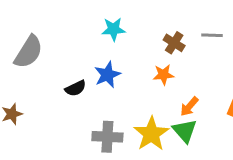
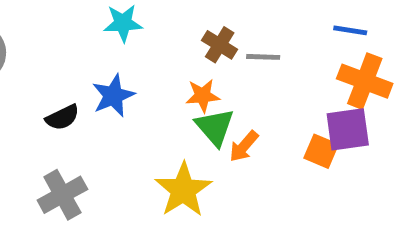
gray line: (212, 35) -> (263, 57), moved
green triangle: (185, 131) -> (215, 127), moved
gray cross: (107, 137) -> (62, 195), moved, turned -32

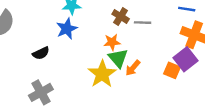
blue star: (113, 96) -> (67, 29), moved
purple square: (348, 129) -> (185, 59), turned -30
yellow star: (183, 190) -> (102, 74), moved

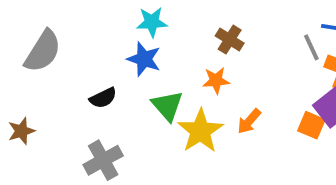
gray line: (143, 23) -> (311, 47), moved, turned 63
blue star: (67, 29) -> (144, 59), turned -30
green triangle: (118, 58) -> (167, 106), moved

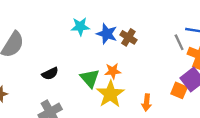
blue star: (144, 59) -> (107, 34), moved
orange star: (216, 80) -> (113, 71), moved
orange arrow: (249, 121) -> (147, 102), moved, turned -35

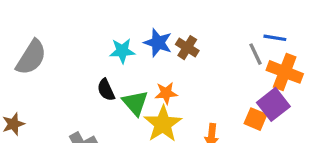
cyan star: (80, 27) -> (122, 51), moved
black semicircle: (50, 74) -> (106, 90), moved, turned 91

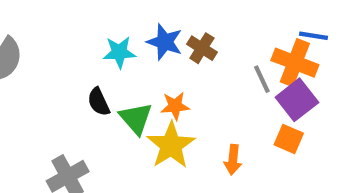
gray line: (255, 54) -> (262, 79), moved
orange cross: (285, 72) -> (295, 63), moved
purple square: (273, 104) -> (297, 100), moved

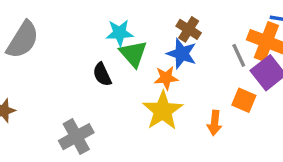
blue star: (165, 42) -> (182, 54), moved
green triangle: (136, 118) -> (133, 54), moved
orange square: (289, 139) -> (244, 100), moved

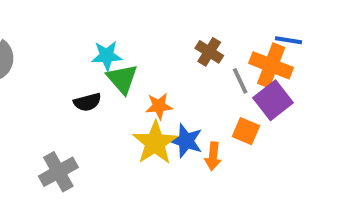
brown cross: (189, 29) -> (209, 52), moved
blue star: (182, 54) -> (186, 141), moved
black semicircle: (102, 74) -> (87, 102), turned -80

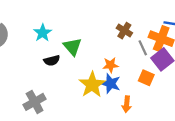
cyan star: (107, 56) -> (43, 33), moved, turned -30
orange star: (159, 106) -> (111, 65), moved
orange arrow: (213, 156) -> (127, 104), moved

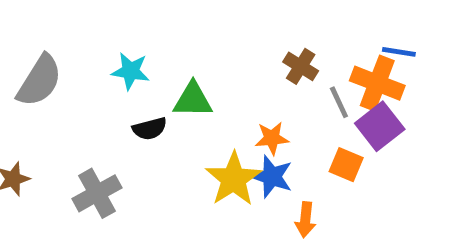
cyan star: (43, 33) -> (131, 71), turned -30
green triangle: (73, 47) -> (193, 100), turned -48
gray cross: (35, 102) -> (97, 193), moved

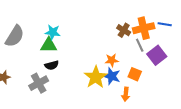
orange cross: (377, 83) -> (144, 28), moved, turned -35
green triangle: (193, 100) -> (49, 45), moved
black semicircle: (150, 129) -> (52, 65), moved
orange square: (346, 165) -> (135, 74), moved

